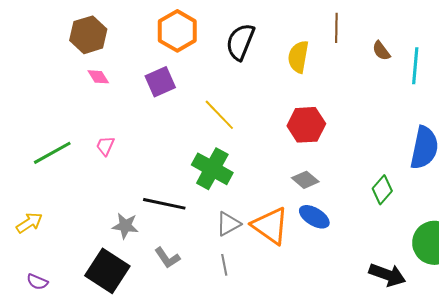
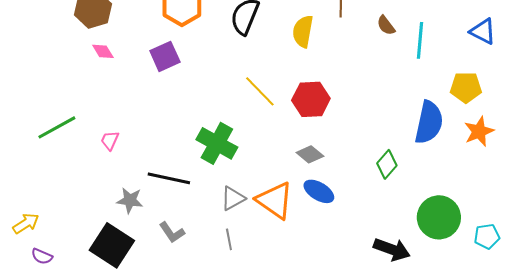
yellow line: (219, 115) -> (260, 91), moved
pink trapezoid: (105, 146) -> (110, 140), moved
yellow arrow: (29, 223) -> (26, 223), moved

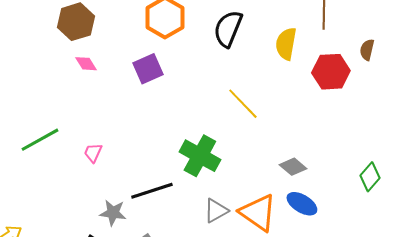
brown semicircle: (386, 25) -> (367, 50), moved, turned 50
red hexagon: (311, 99) -> (331, 72), moved
black line: (169, 178) -> (152, 191), turned -30

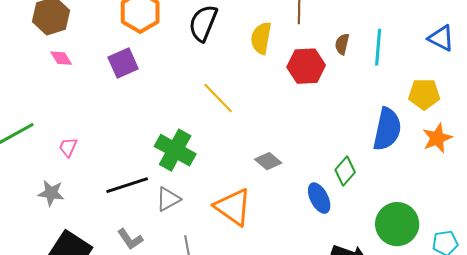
blue ellipse: (302, 204) -> (319, 198), moved, turned 32
gray triangle: (216, 211) -> (168, 199), moved
gray star: (113, 213) -> (51, 193), moved

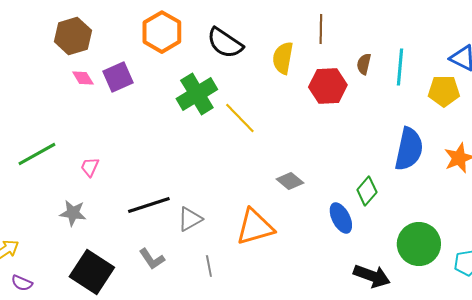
black semicircle: (203, 23) -> (225, 43), turned -78
purple square: (123, 63) -> (118, 77), moved
yellow pentagon: (424, 94) -> (444, 91), moved
green cross: (175, 150) -> (197, 94), moved, turned 30
orange triangle: (233, 207) -> (255, 227), turned -51

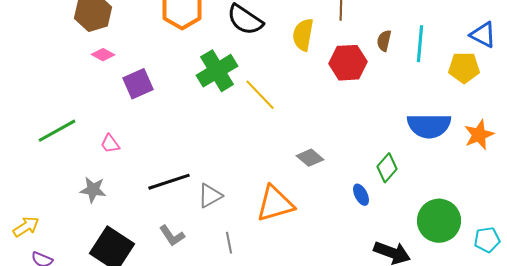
purple square: (118, 77) -> (138, 84), moved
pink diamond: (83, 78) -> (103, 55), turned -30
blue semicircle: (409, 149) -> (429, 126), turned 78
pink trapezoid: (90, 167) -> (110, 144), turned -60
blue ellipse: (341, 218) -> (361, 195), size x0.7

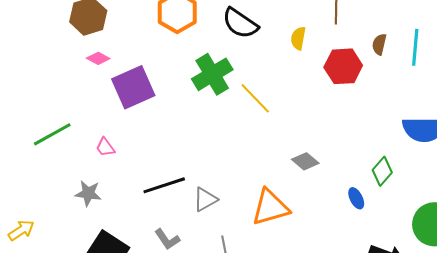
yellow semicircle: (303, 35) -> (298, 38), size x0.7
purple square: (138, 84) -> (133, 87), size x1.4

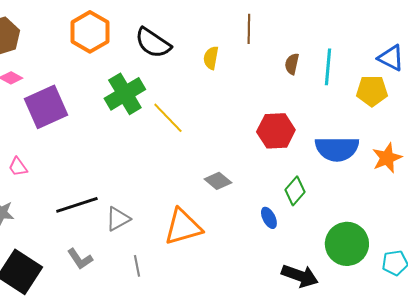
red hexagon: (343, 66) -> (276, 131), moved

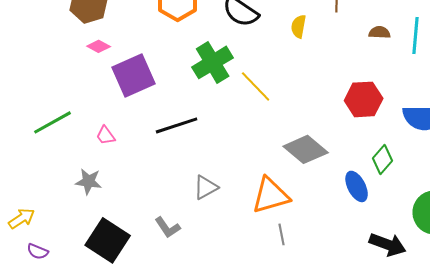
brown semicircle: (292, 64) -> (380, 32), turned 80
gray diamond: (218, 181) -> (306, 149), size x1.6
black line: (77, 205) -> (177, 125), moved
blue ellipse: (269, 218) -> (357, 186), size x1.4
gray line: (137, 266) -> (282, 234), moved

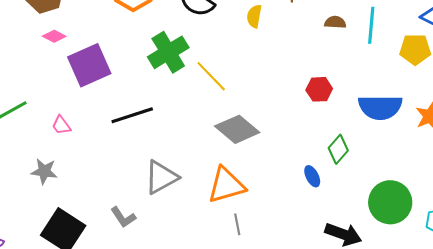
red hexagon: (364, 99) -> (319, 89), size x0.7
gray diamond: (306, 149) -> (237, 129), moved
blue ellipse: (357, 186) -> (312, 176), size x0.7
gray triangle: (206, 187) -> (161, 177), size x1.4

